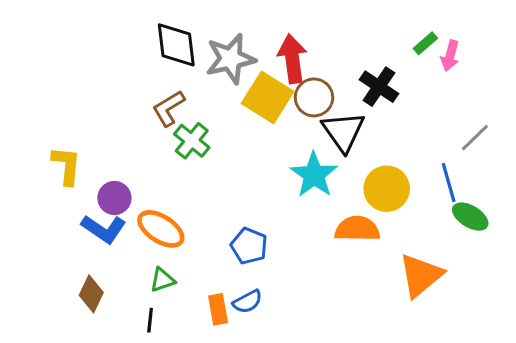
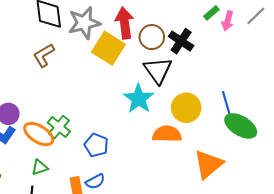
brown circle: (314, 97) -> (152, 37), moved
gray line: (475, 138) -> (256, 16), moved
green cross: (192, 141) -> (59, 127), moved
green ellipse: (470, 217) -> (241, 126), size x1.4

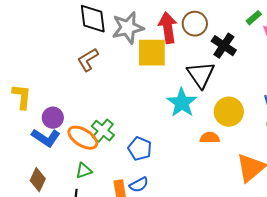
brown circle: (152, 37) -> (195, 24), moved
yellow square: (108, 48) -> (152, 53), turned -32
orange semicircle: (167, 134) -> (210, 138), size x0.7

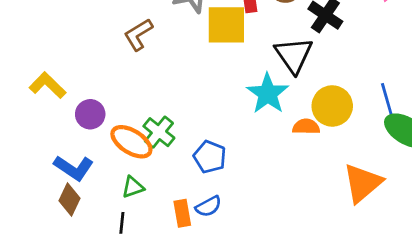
yellow L-shape: (22, 97) -> (48, 85), turned -52
blue L-shape: (46, 138) -> (74, 168), moved
orange semicircle: (210, 138) -> (306, 127), moved

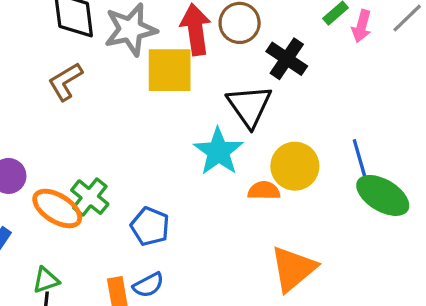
orange triangle: (362, 183) -> (293, 269), moved
green triangle: (133, 187) -> (46, 280), moved

